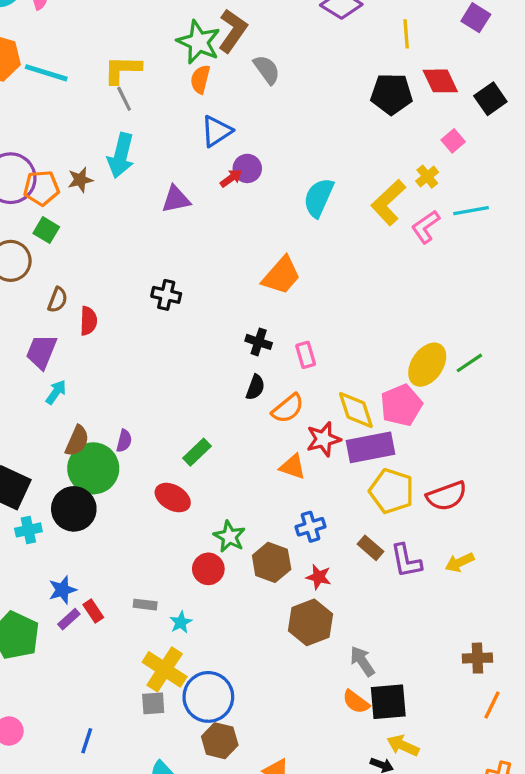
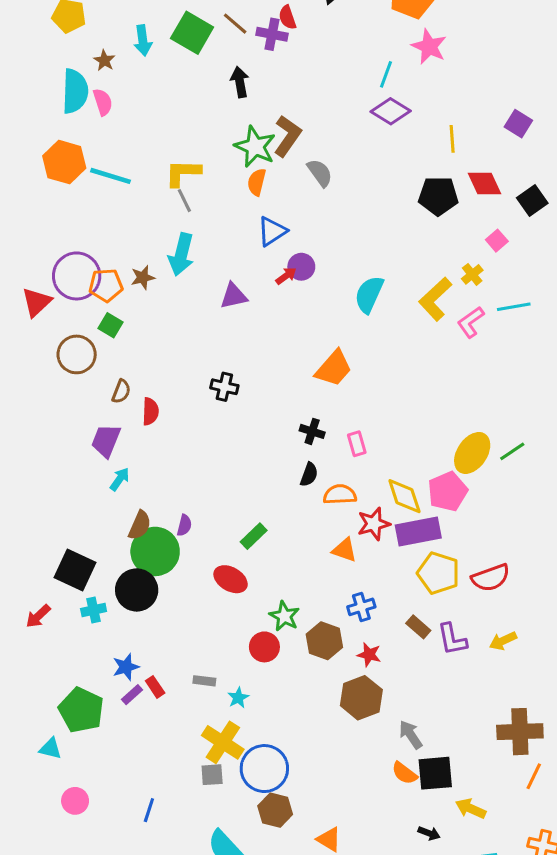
orange semicircle: (288, 408) -> (340, 495), turned -144
brown cross: (477, 658) -> (520, 732), size x1.6
yellow arrow: (403, 746) -> (471, 809), moved

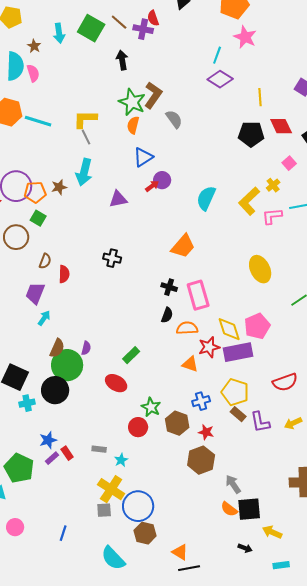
pink L-shape: (471, 322) -> (272, 216), turned 30
pink rectangle: (357, 444) -> (198, 295), size x1.8
yellow ellipse: (472, 453) -> (260, 269), moved, turned -60
yellow pentagon: (438, 573) -> (235, 392), moved

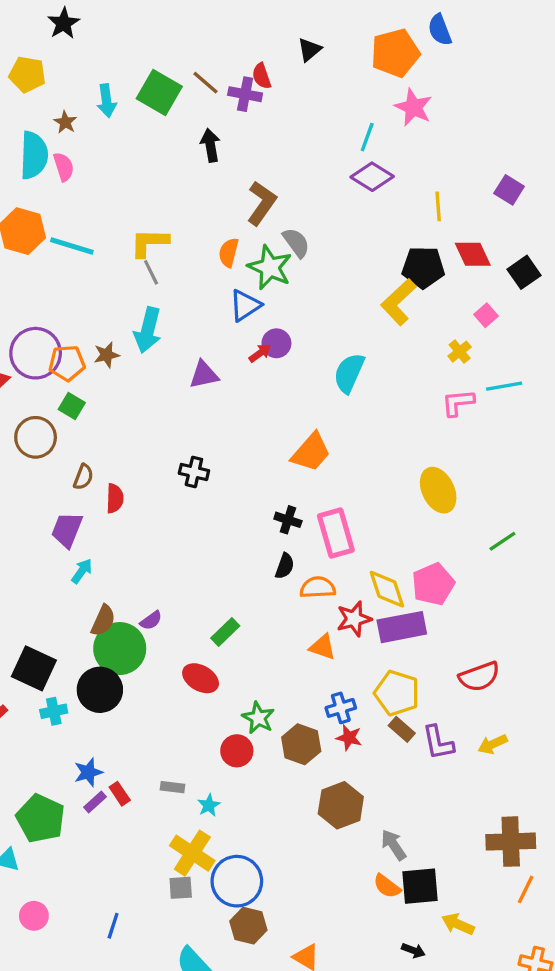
green star: (132, 102) -> (270, 267), moved
yellow L-shape: (249, 201) -> (399, 302), moved
purple semicircle: (86, 348) -> (151, 620), turned 40
red star: (206, 432) -> (349, 738), moved

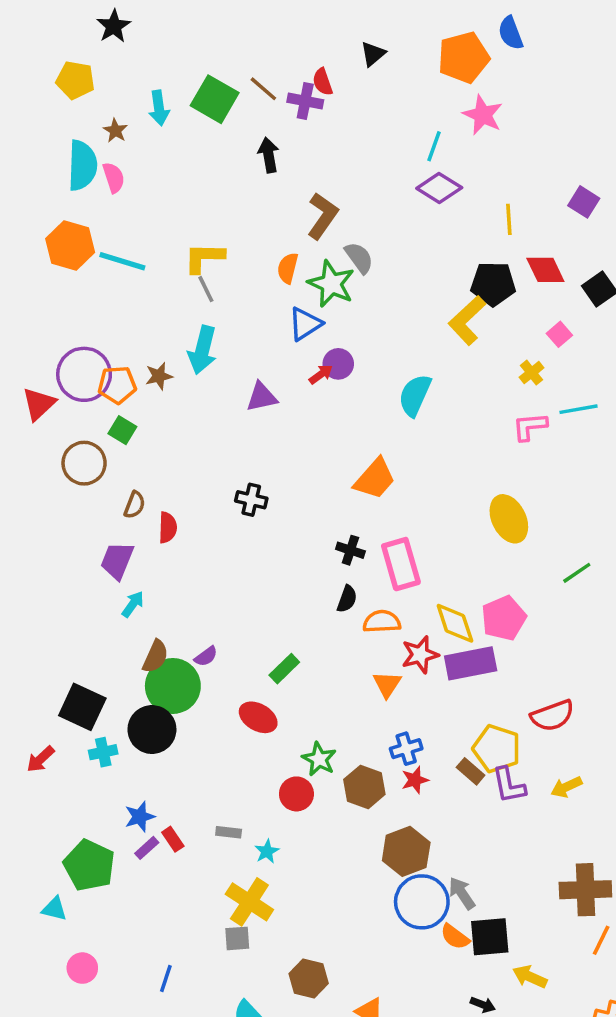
orange triangle: (323, 647) -> (387, 684), turned 44
yellow pentagon: (397, 693) -> (497, 749), moved
red star: (349, 738) -> (415, 780), turned -30
blue circle: (237, 881) -> (422, 902), moved

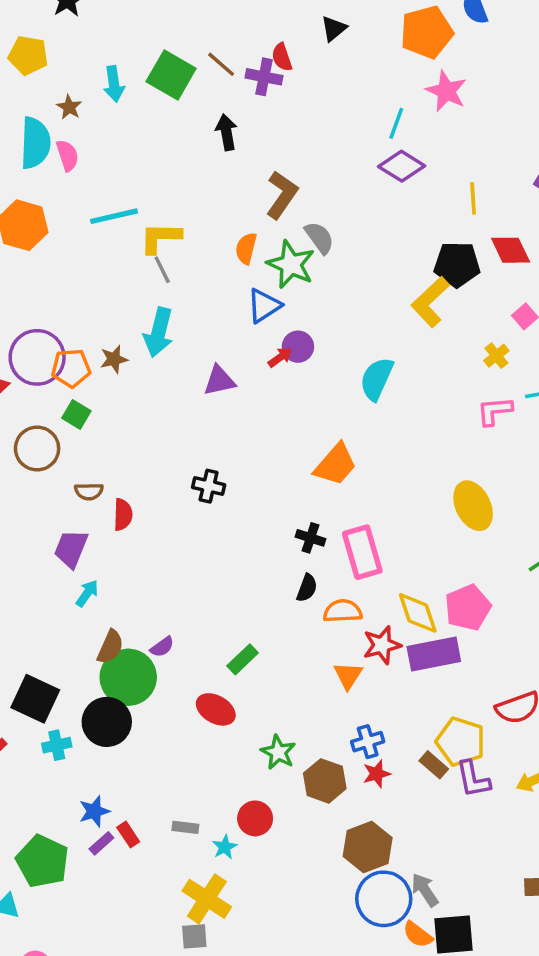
cyan line: (122, 261) -> (114, 216), moved, turned -30
brown semicircle: (135, 505) -> (89, 491), turned 68
red circle: (296, 794) -> (255, 818), moved

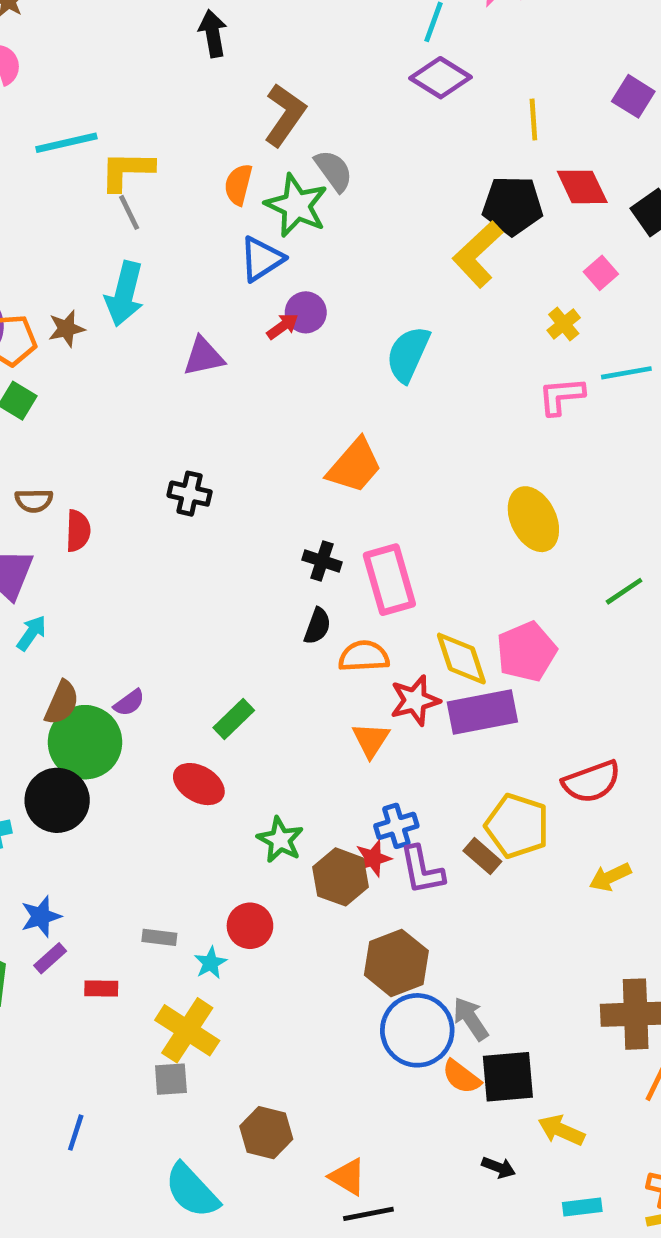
red star: (377, 774) -> (373, 858), moved
purple L-shape: (473, 779) -> (422, 870), moved
red rectangle: (128, 835) -> (101, 989), moved, turned -55

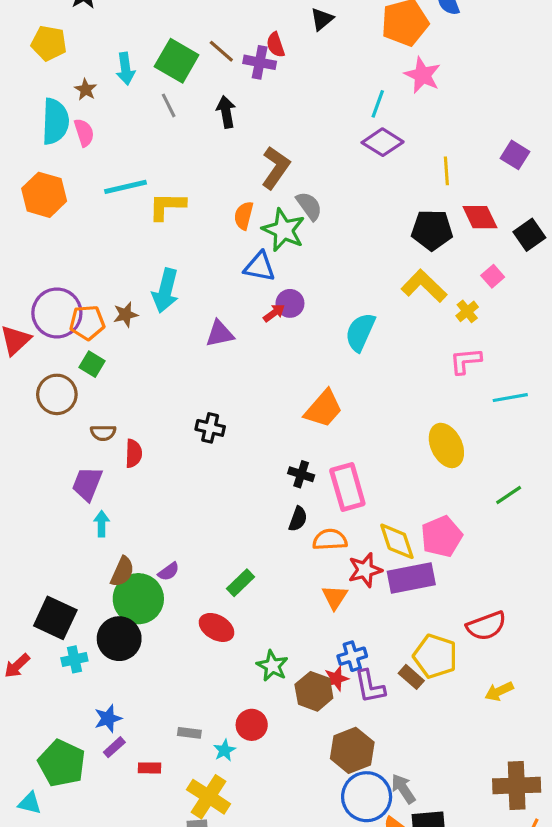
gray line: (129, 212) -> (169, 105), moved
yellow L-shape: (478, 254) -> (424, 286), moved, turned 87
blue triangle: (262, 259) -> (260, 267), turned 44
cyan line: (626, 373) -> (510, 398), moved
cyan arrow: (32, 633) -> (102, 524), turned -35

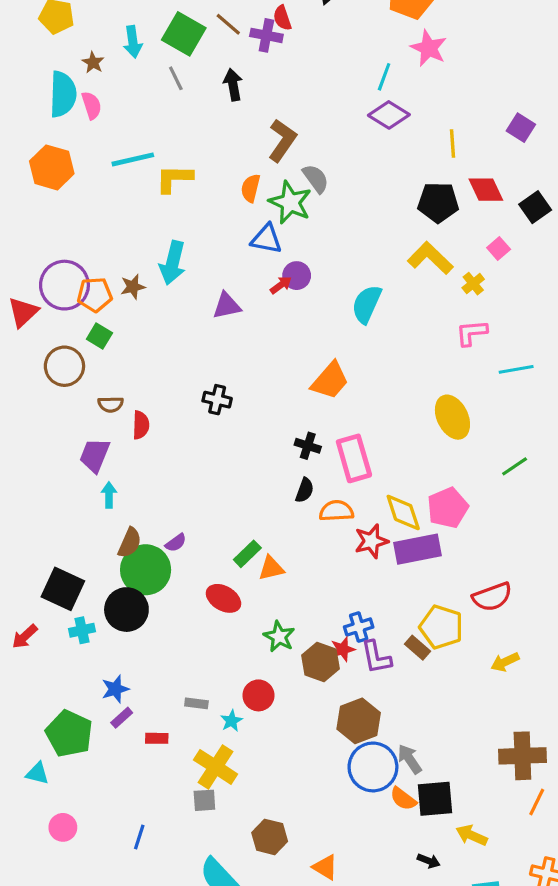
orange triangle: (335, 597) -> (271, 568), moved, turned 44

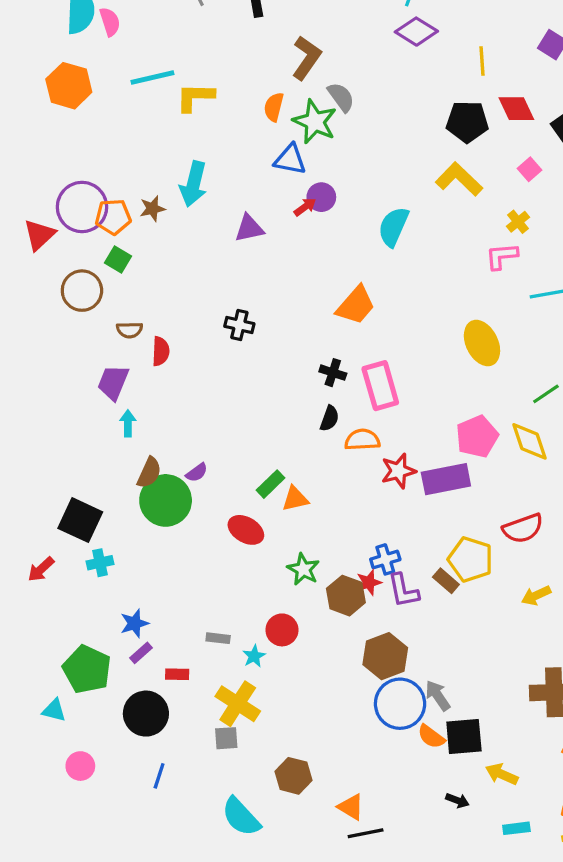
yellow cross: (473, 284) -> (518, 222), moved
yellow diamond: (403, 513) -> (530, 441), moved
black circle: (126, 610) -> (146, 714), moved

